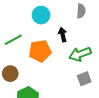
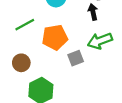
black arrow: (63, 35) -> (93, 12), moved
gray square: (84, 79) -> (76, 58), moved

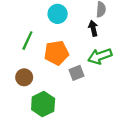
green line: (25, 25) -> (27, 41), turned -36

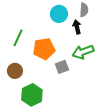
cyan circle: (58, 14) -> (59, 14), moved

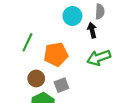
gray square: (62, 67) -> (61, 85), moved
brown circle: (15, 71) -> (36, 78), moved

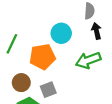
cyan circle: (72, 16) -> (61, 33), moved
black arrow: (92, 30) -> (96, 31), moved

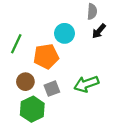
black arrow: (96, 31) -> (99, 31), turned -126
green arrow: (88, 60) -> (86, 84), moved

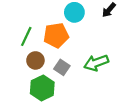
green line: (16, 44) -> (26, 36), moved
gray square: (52, 89) -> (62, 67), turned -35

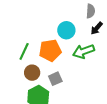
green arrow: (96, 63) -> (84, 51), moved
gray square: (62, 67) -> (55, 79), turned 32

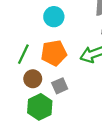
cyan circle: (66, 30) -> (54, 17), moved

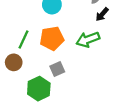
brown circle: (33, 79) -> (14, 62), moved

